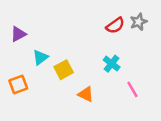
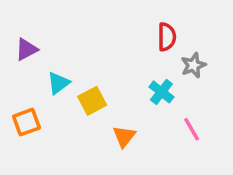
gray star: (139, 22) -> (193, 65), moved
red semicircle: (115, 25) -> (167, 37), turned -54
orange triangle: (86, 94) -> (124, 136), turned 42

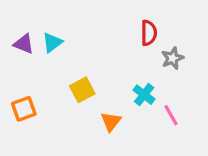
purple triangle: (26, 49) -> (24, 44), turned 50
cyan triangle: (58, 83) -> (52, 42), moved
cyan cross: (161, 92) -> (144, 95), moved

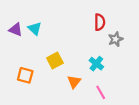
cyan triangle: (52, 42) -> (35, 29), turned -40
orange square: (24, 109) -> (25, 75), moved, turned 35
pink line: (171, 115) -> (101, 92), moved

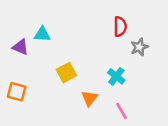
cyan triangle: (35, 29) -> (42, 34), turned -40
purple triangle: (16, 30) -> (20, 47), moved
orange square: (25, 75) -> (17, 92), moved

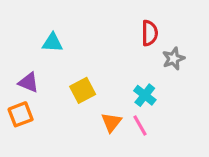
purple triangle: (20, 47) -> (28, 82), moved
orange square: (17, 92) -> (21, 114), turned -36
pink line: (121, 111) -> (140, 125), moved

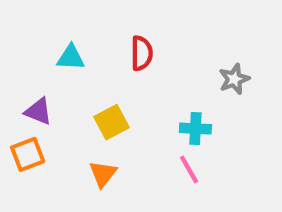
red semicircle: (150, 33) -> (142, 53), moved
cyan cross: (145, 95) -> (195, 129), turned -35
orange triangle: (111, 122) -> (103, 174), moved

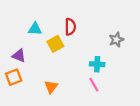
yellow square: (112, 122) -> (55, 44), moved

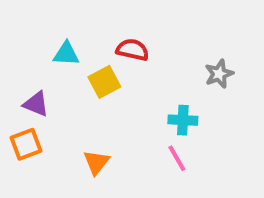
red semicircle: (70, 27) -> (133, 50), turned -77

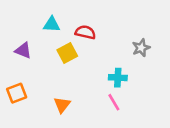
cyan triangle: (66, 54) -> (52, 24), moved
purple triangle: (36, 104) -> (23, 50), moved

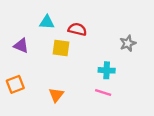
yellow square: (67, 53) -> (61, 48), turned 36
pink line: (114, 102) -> (103, 93), turned -42

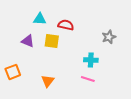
purple triangle: (21, 46) -> (28, 41), moved

